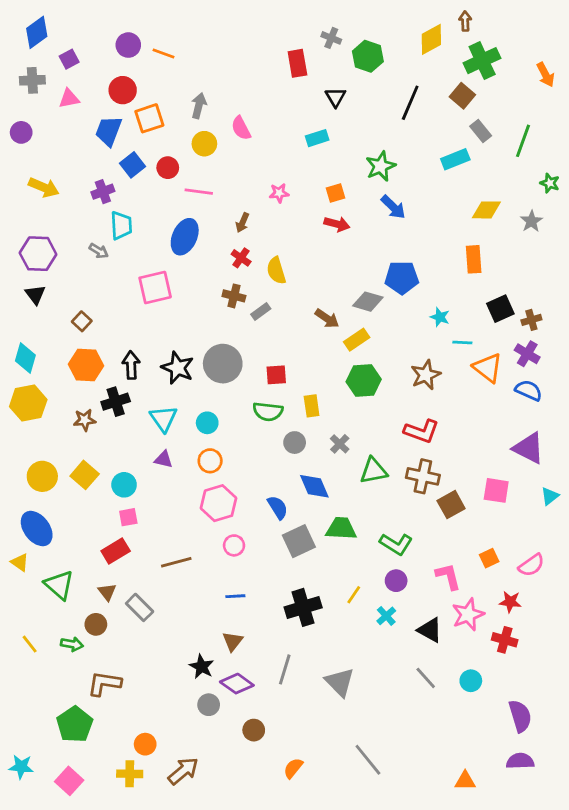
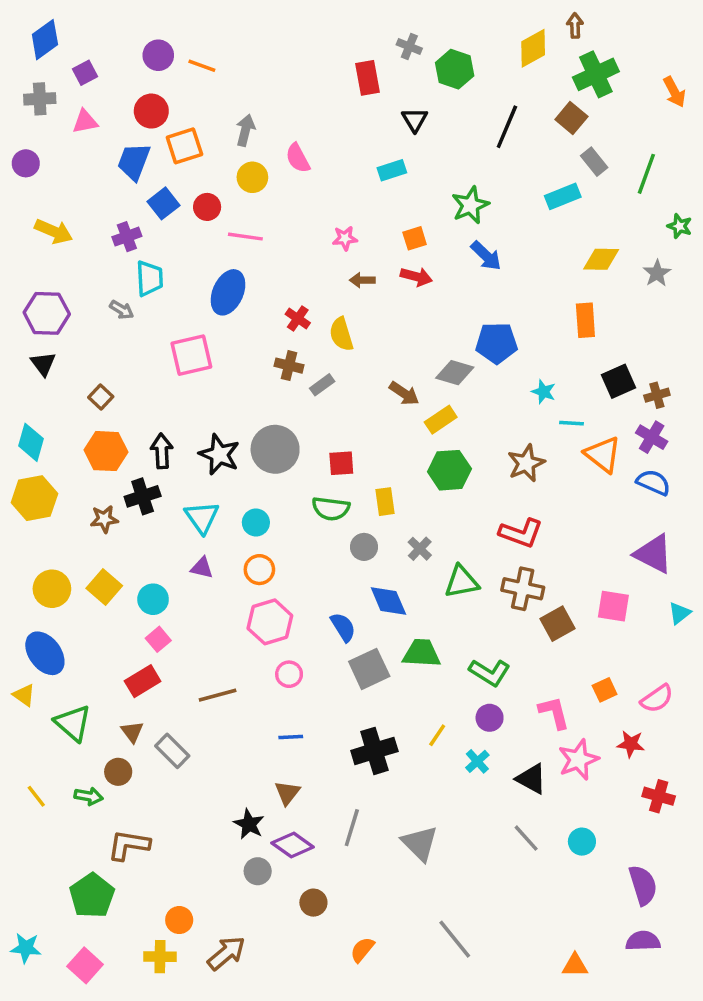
brown arrow: (242, 223) -> (362, 280), moved, turned 66
pink square: (128, 517) -> (158, 639), turned -30
red cross: (505, 640) -> (659, 796), moved

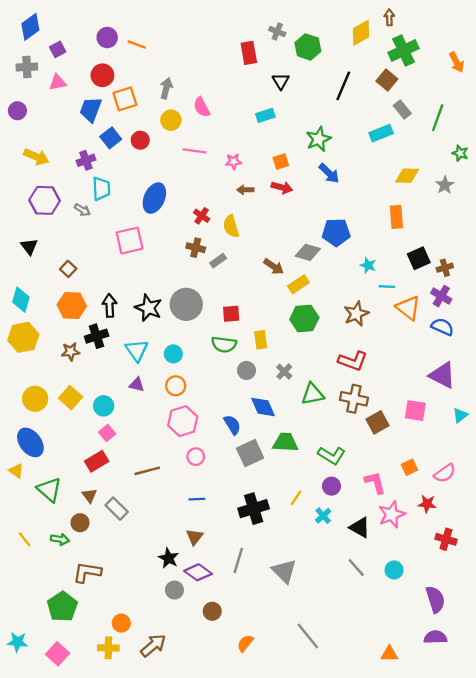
pink line: (245, 237) -> (195, 151), moved
purple hexagon: (47, 313) -> (45, 200), moved

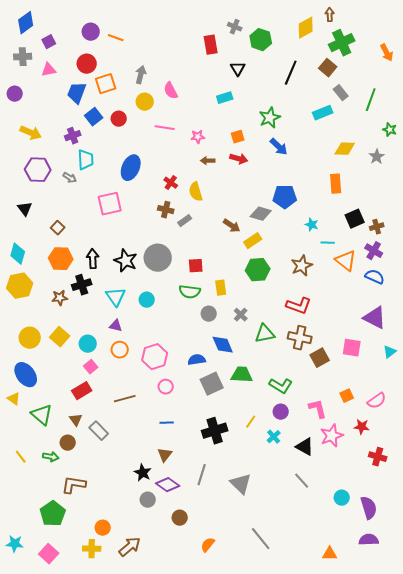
orange circle: (176, 386) -> (120, 350), moved
blue semicircle: (232, 425) -> (197, 360), turned -66
cyan circle: (394, 570) -> (342, 498), moved

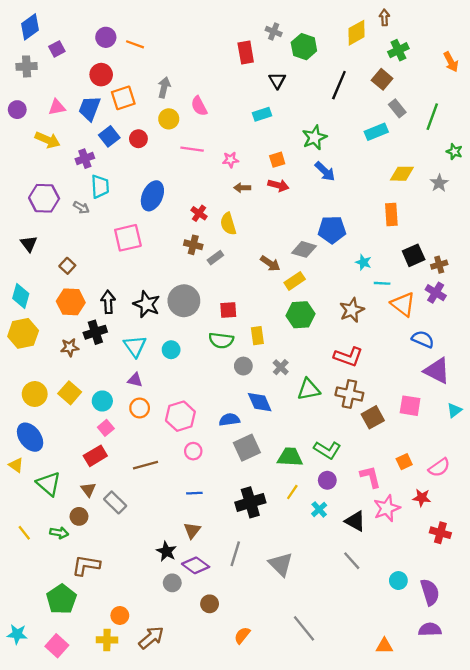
green cross: (342, 43) -> (398, 50), size x0.7
pink triangle: (49, 70) -> (57, 107), moved
yellow arrow: (31, 133) -> (48, 140), moved
blue semicircle: (375, 277) -> (423, 339), moved
green trapezoid: (242, 375) -> (290, 457), moved

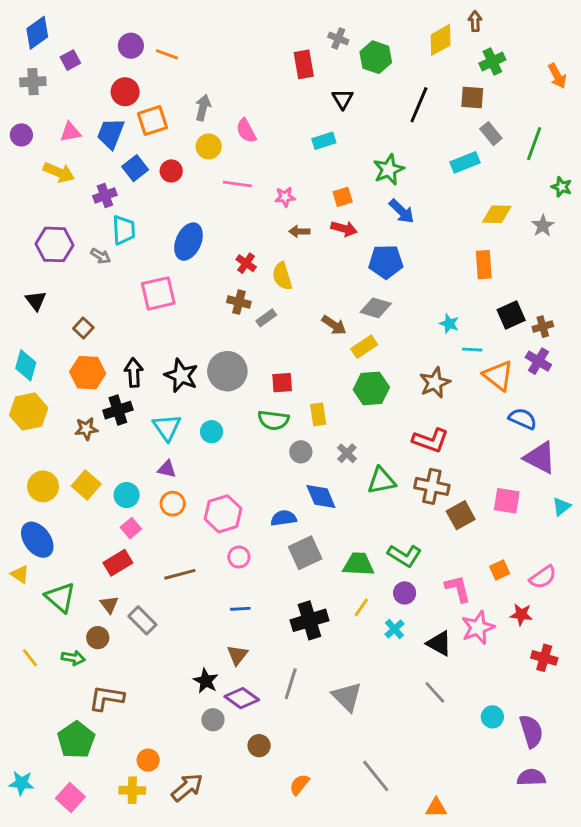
brown square: (382, 79) -> (472, 98), turned -36
blue pentagon: (332, 230) -> (386, 262), moved
orange triangle: (384, 646) -> (436, 808), moved

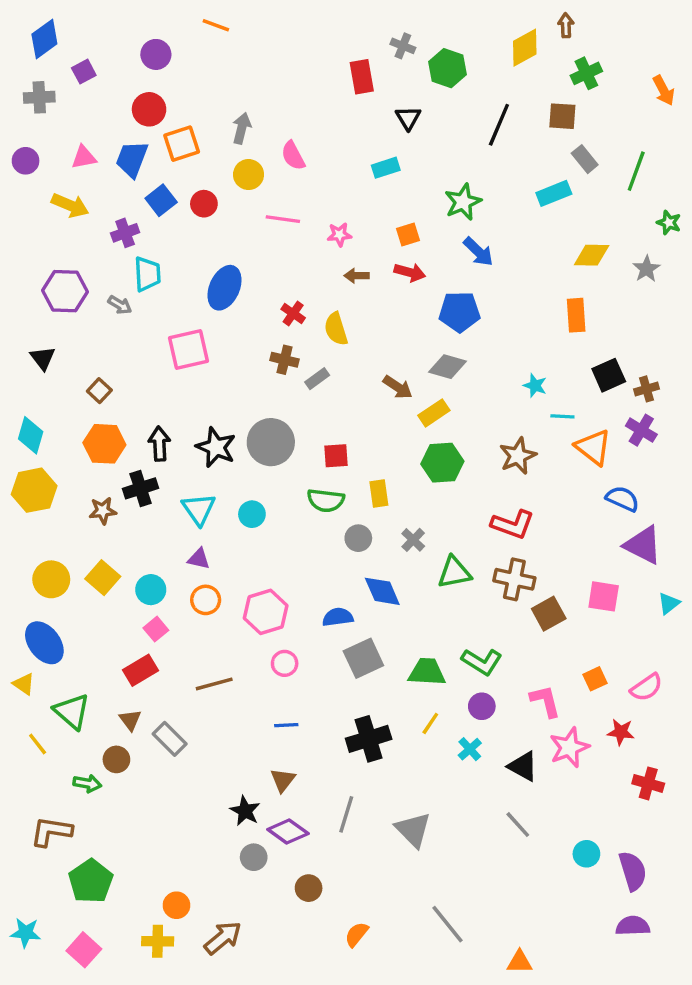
orange line: (167, 54) -> (216, 25), moved
yellow line: (30, 658) -> (38, 744), moved
brown L-shape: (106, 698) -> (51, 831), moved

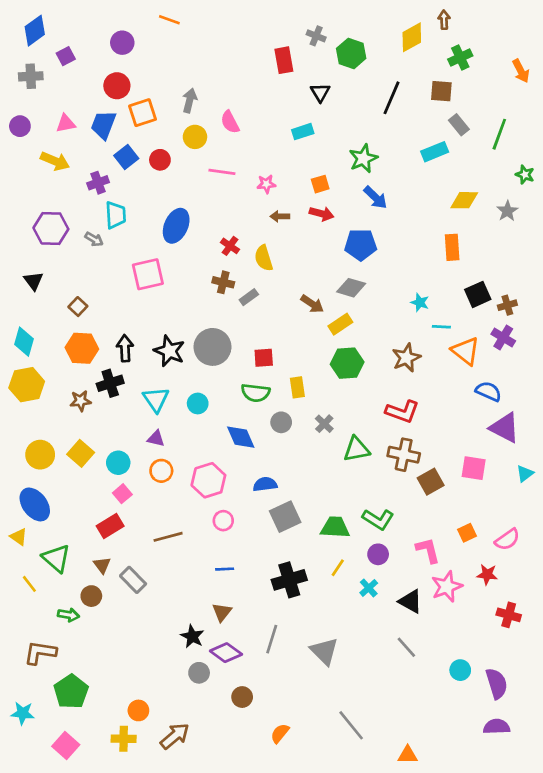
blue diamond: (382, 591) -> (241, 437), moved
cyan star: (26, 933) -> (23, 713), moved

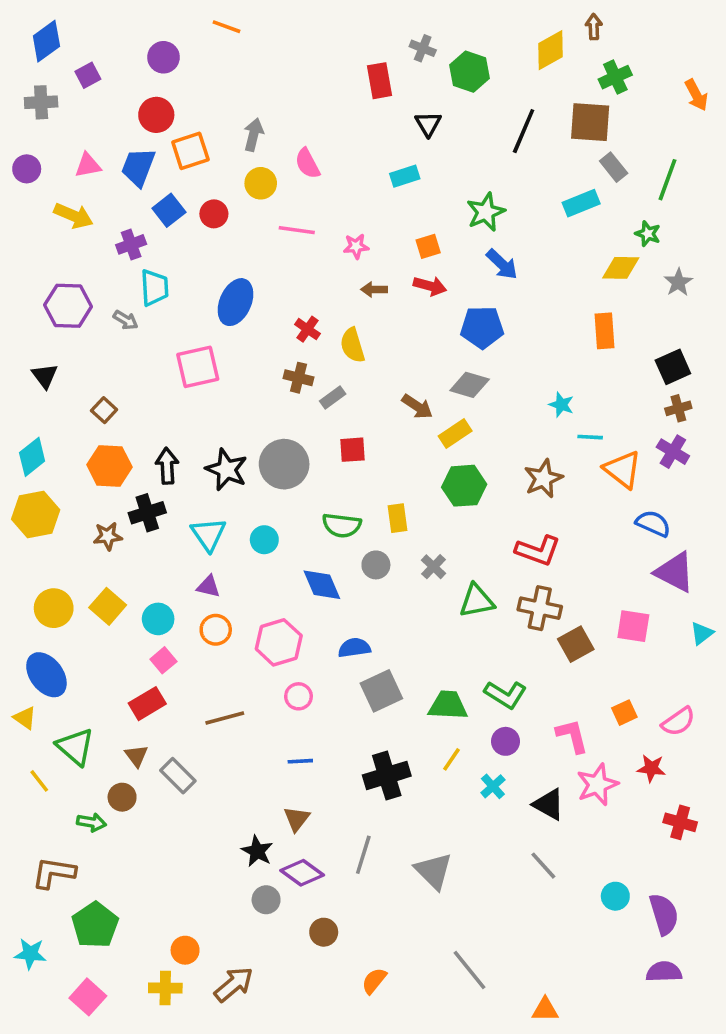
brown square: (441, 91) -> (590, 122), size x1.4
green star: (525, 175) -> (648, 234), moved
black square: (478, 294) -> (673, 367), moved
cyan diamond: (24, 342) -> (32, 457), turned 36
red square: (264, 358) -> (353, 450), moved

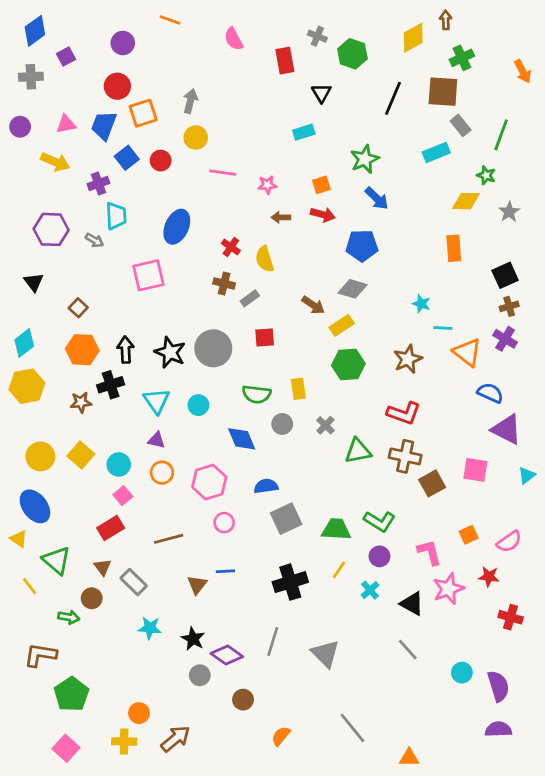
pink semicircle: (307, 163) -> (234, 39), moved
brown triangle: (297, 819) -> (197, 585), moved
cyan star: (30, 954) -> (150, 628), moved

